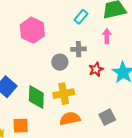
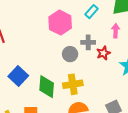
pink hexagon: (32, 30) -> (60, 23), moved
red star: (96, 69) -> (103, 53), moved

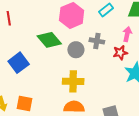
red star: (103, 53) -> (120, 53), moved
green diamond: (47, 87) -> (49, 40), moved, turned -55

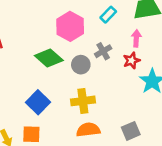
gray cross: (97, 41) -> (103, 51), turned -32
blue square: (19, 63) -> (38, 102), moved

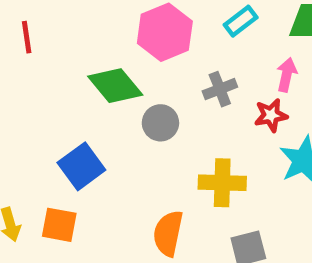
gray circle: (81, 65) -> (160, 123), moved
yellow cross: (83, 101) -> (222, 183), moved
orange semicircle: (88, 130) -> (168, 233), turned -80

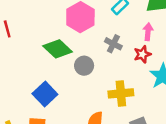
gray cross: (220, 89) -> (113, 44), turned -35

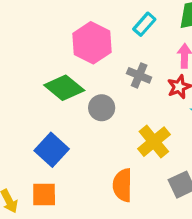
yellow cross: (121, 93) -> (154, 142), turned -30

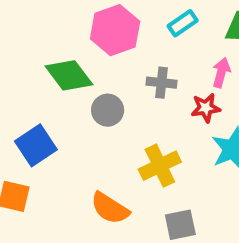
gray cross: (139, 75) -> (162, 83), turned -30
orange semicircle: (123, 185) -> (110, 208), turned -72

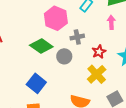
gray cross: (162, 83) -> (77, 37), moved
red star: (206, 108) -> (99, 52), moved

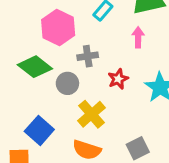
yellow cross: (97, 74) -> (91, 114), moved
blue square: (36, 83) -> (39, 130), moved

